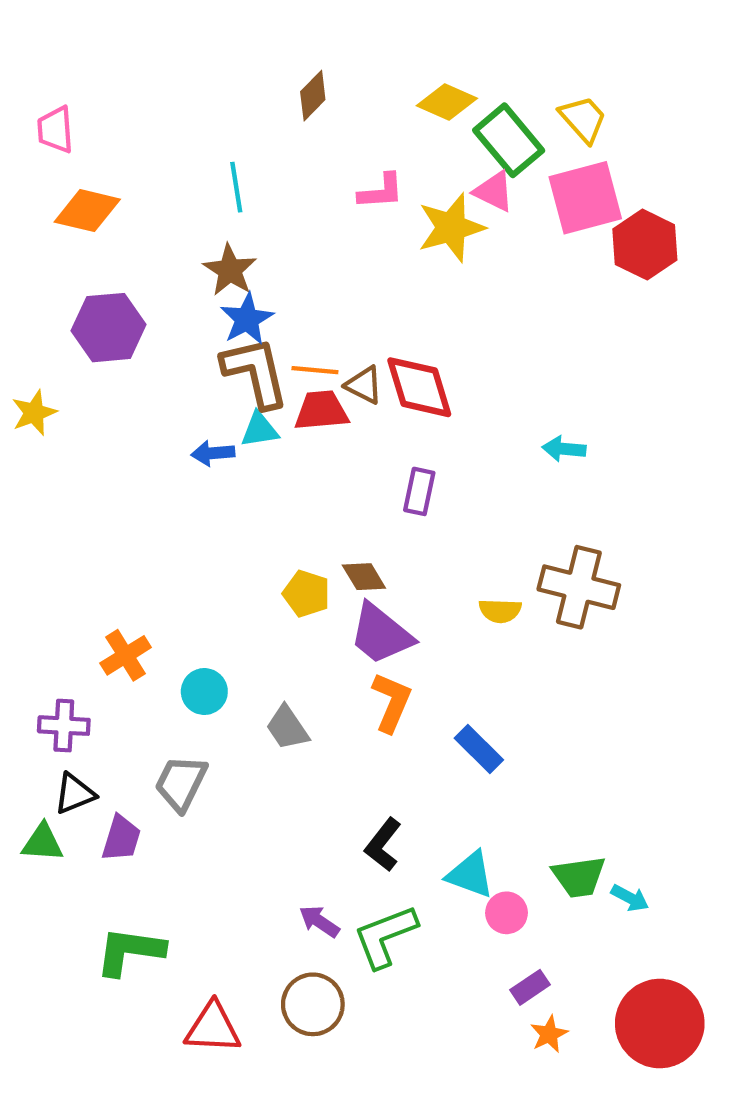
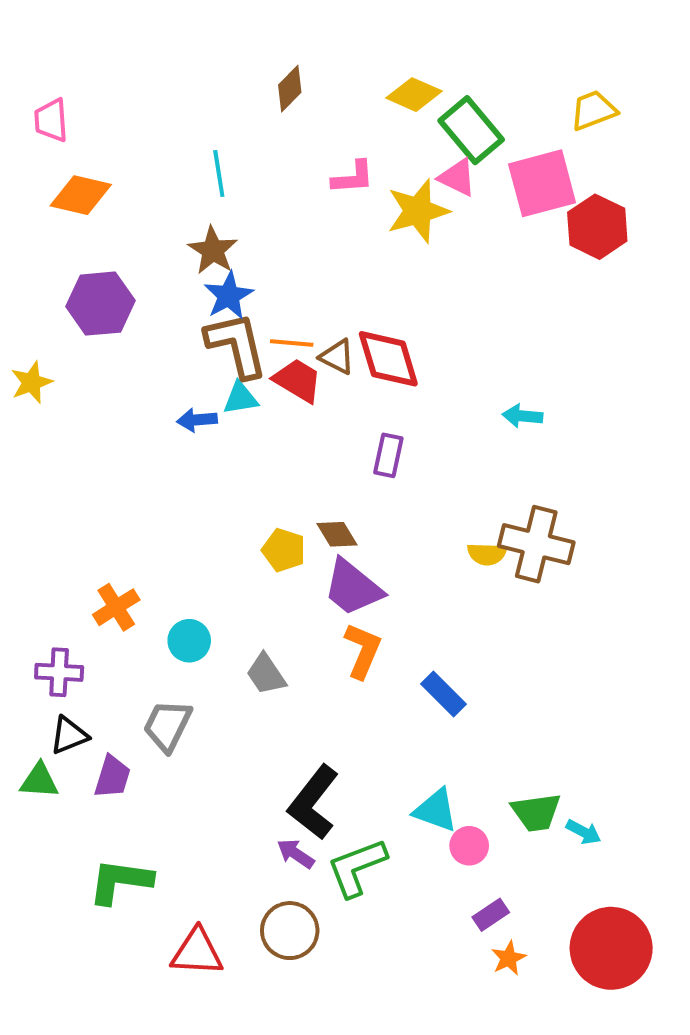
yellow trapezoid: (583, 119) -> (593, 110), moved, turned -69
red trapezoid: (321, 411) -> (298, 380), turned 36
yellow semicircle: (500, 611) -> (487, 554), moved
black L-shape: (383, 845) -> (313, 802), moved, size x1.5

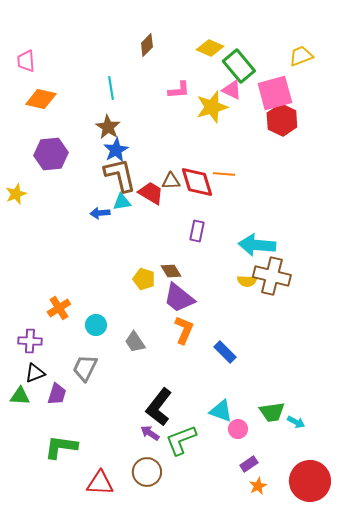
red hexagon: (597, 227) -> (282, 120), moved
orange line: (292, 343) -> (224, 174), moved
brown triangle: (337, 357) -> (171, 181), turned -30
cyan arrow: (522, 416) -> (257, 245), moved, size x1.8

